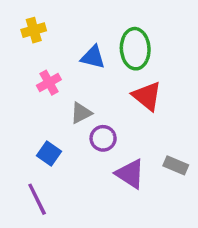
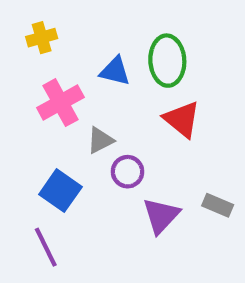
pink cross: (49, 83) -> (60, 103), size x1.5
blue square: (49, 154) -> (60, 191), size x1.4
purple triangle: (130, 174) -> (161, 216), turned 40

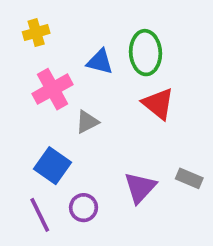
purple circle: (128, 172) -> (84, 208), moved

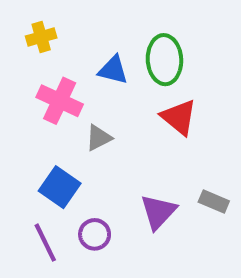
pink cross: (53, 89) -> (60, 101), turned -36

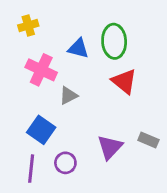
purple line: (45, 243) -> (31, 169), turned 32

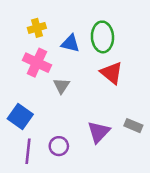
yellow cross: (28, 26) -> (37, 28), moved
gray triangle: (68, 96) -> (61, 86), turned -30
blue square: (41, 130) -> (20, 117), moved

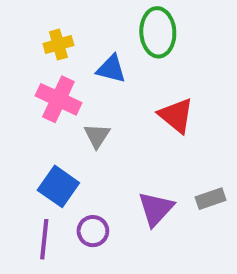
green ellipse: (102, 37) -> (158, 32), moved
blue square: (20, 117) -> (58, 186), moved
gray rectangle: (133, 126) -> (211, 199), turned -42

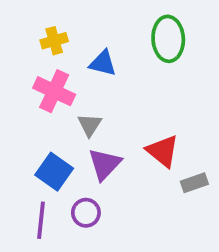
green ellipse: (158, 32) -> (168, 39), moved
red triangle: (176, 115) -> (163, 151), moved
purple triangle: (156, 209) -> (105, 164), moved

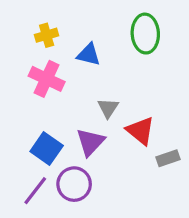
gray triangle: (90, 125) -> (108, 108), moved
purple circle: (86, 213) -> (74, 184), size x1.4
purple line: (41, 220) -> (35, 191), turned 32

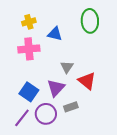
pink cross: (47, 79) -> (29, 49), turned -30
gray rectangle: (168, 158) -> (71, 107), moved

